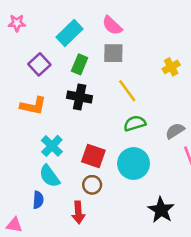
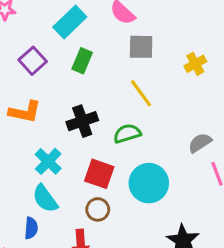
gray square: (113, 53) -> (141, 47), moved
black cross: (80, 97) -> (82, 121), moved, turned -30
green semicircle: (135, 123) -> (127, 134), moved

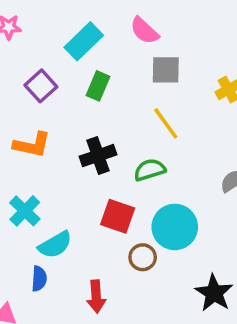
cyan cross: (48, 161) -> (25, 211), moved
cyan semicircle: (45, 199) -> (55, 245), turned -84
brown circle: (98, 209) -> (143, 257), moved

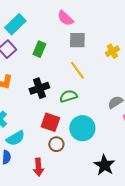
cyan rectangle: (84, 41) -> (15, 24), moved
brown circle: (143, 257) -> (56, 144), moved

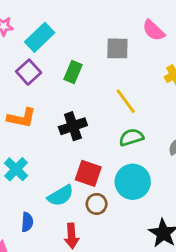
pink semicircle: (65, 18) -> (154, 30), moved
gray square: (77, 40) -> (117, 48), moved
green semicircle: (68, 96) -> (131, 137), moved
cyan semicircle: (15, 138) -> (60, 196), moved

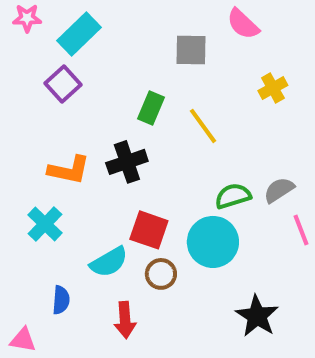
green rectangle: (73, 72) -> (151, 108), moved
orange L-shape: (22, 118) -> (69, 170), moved
green semicircle: (131, 137) -> (233, 196), moved

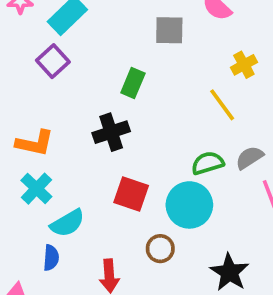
yellow line: (203, 126) -> (222, 105), moved
orange L-shape: (69, 170) -> (35, 143), moved
cyan semicircle: (109, 262) -> (67, 223), moved
brown circle: (161, 274) -> (160, 249), moved

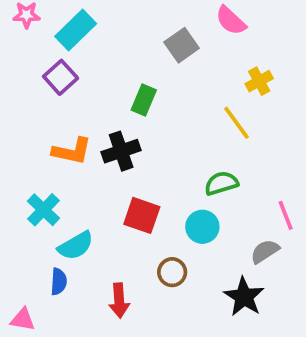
gray square: (169, 30) -> (182, 45), turned -36
orange L-shape: (35, 143) -> (72, 151), moved
gray semicircle: (249, 158) -> (265, 251), moved
cyan circle: (189, 205) -> (202, 227), size x0.7

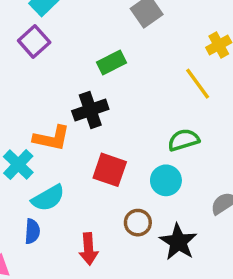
green rectangle: (144, 100) -> (111, 63), turned 40
orange L-shape: (72, 151) -> (52, 138), moved
black star: (244, 297) -> (178, 242), moved

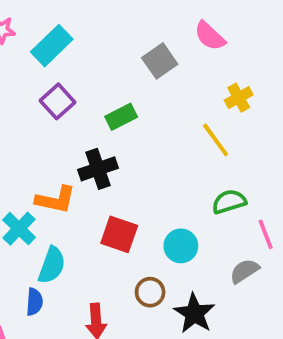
purple square: (34, 41) -> (58, 101), moved
green semicircle: (184, 140) -> (229, 202), moved
cyan semicircle: (48, 198) -> (52, 265), turned -40

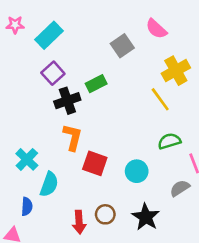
yellow cross: (239, 98) -> (176, 71), size x1.5
black cross: (98, 169) -> (67, 101), moved
orange L-shape: (56, 200) -> (73, 137), moved, turned -88
brown circle: (150, 292) -> (105, 214), moved
blue semicircle: (34, 302) -> (27, 207), moved

